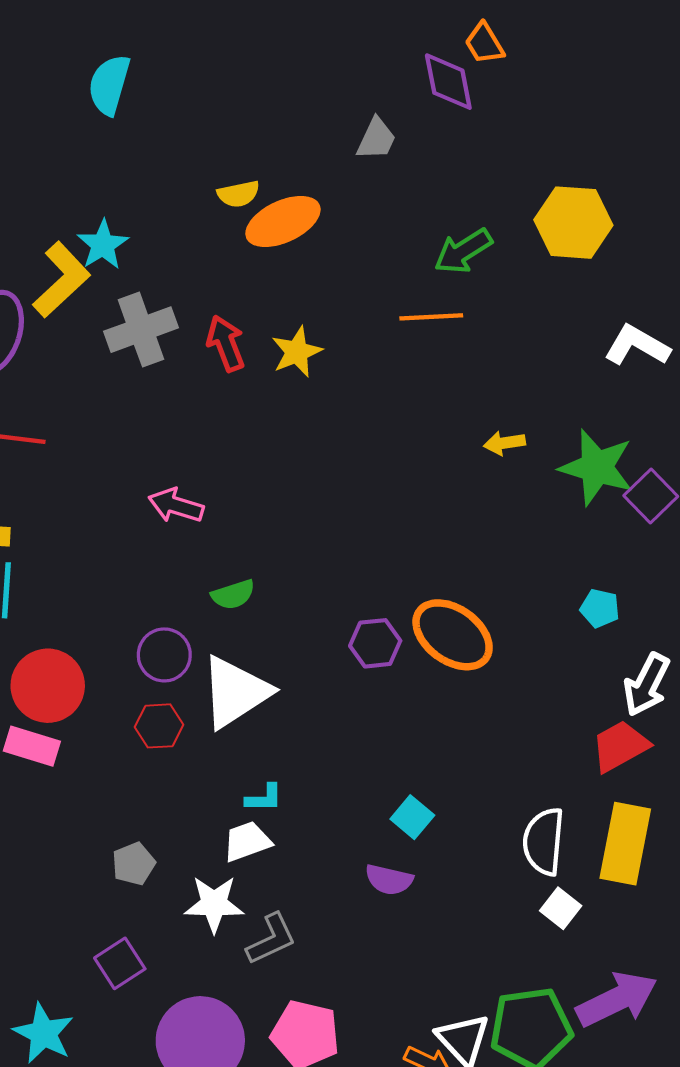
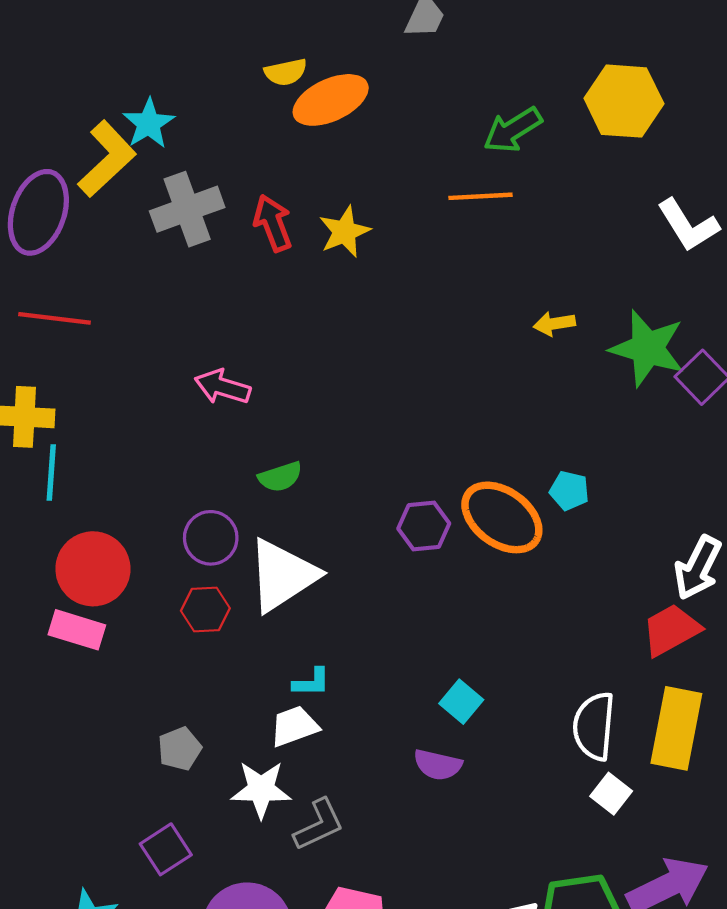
white L-shape: (637, 345) -> (688, 225), turned -152
cyan pentagon: (600, 608) -> (569, 491), moved

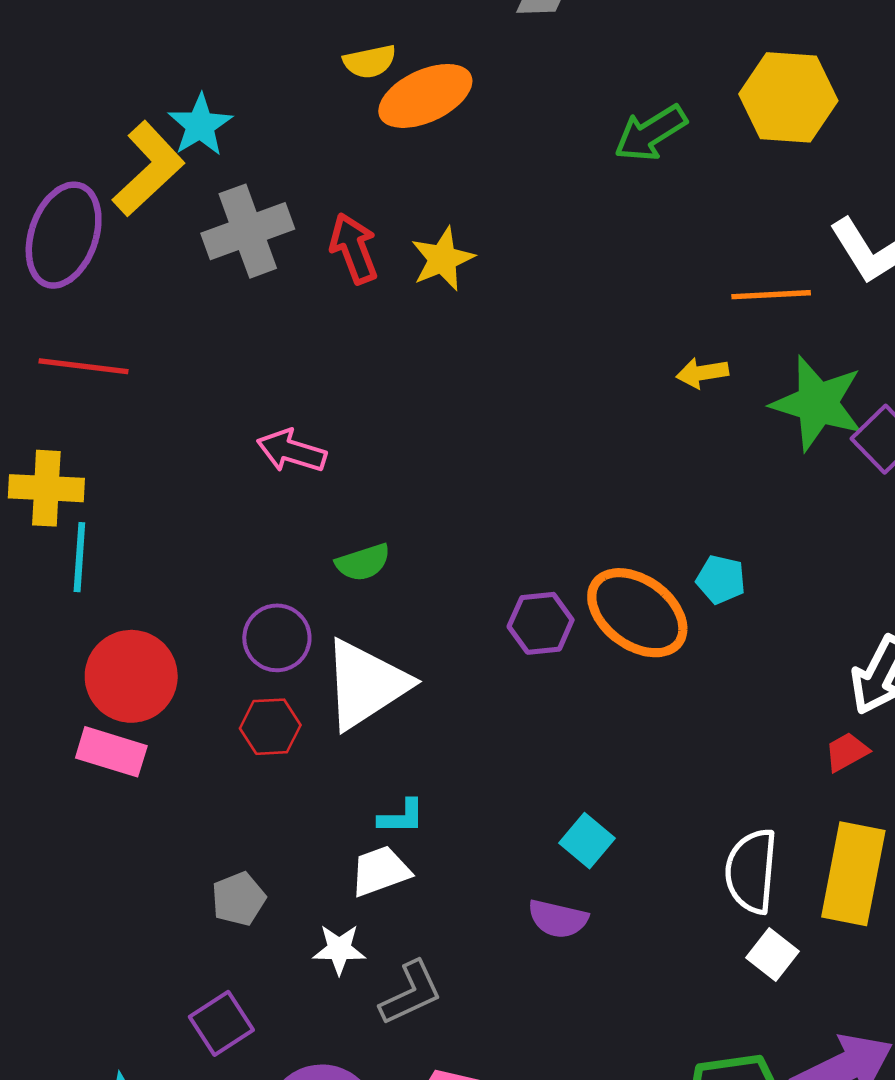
orange line: (480, 196) -> (771, 295), moved
red trapezoid: (671, 630) -> (847, 752), size x0.6
white star: (261, 789) -> (339, 949), size x0.7

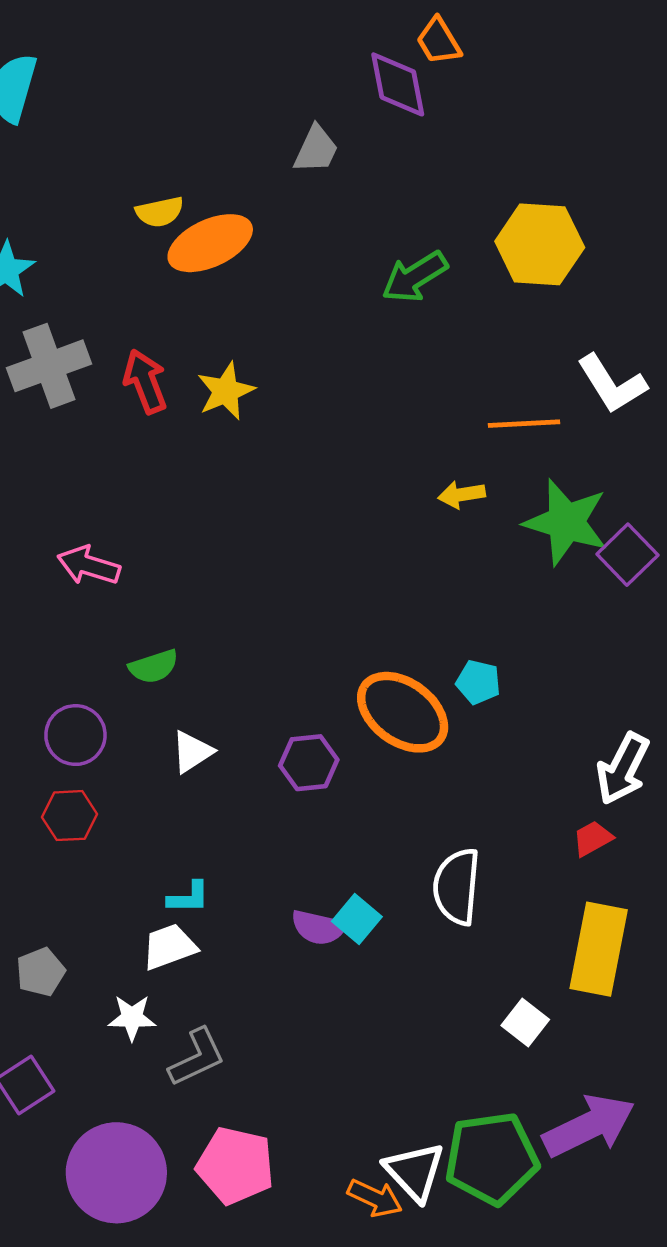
purple hexagon: (541, 623) -> (309, 763), moved
white triangle: (366, 684) -> (192, 752), moved, size x0.5
white semicircle: (751, 871) -> (457, 887), moved
purple semicircle: (558, 919) -> (318, 927), moved

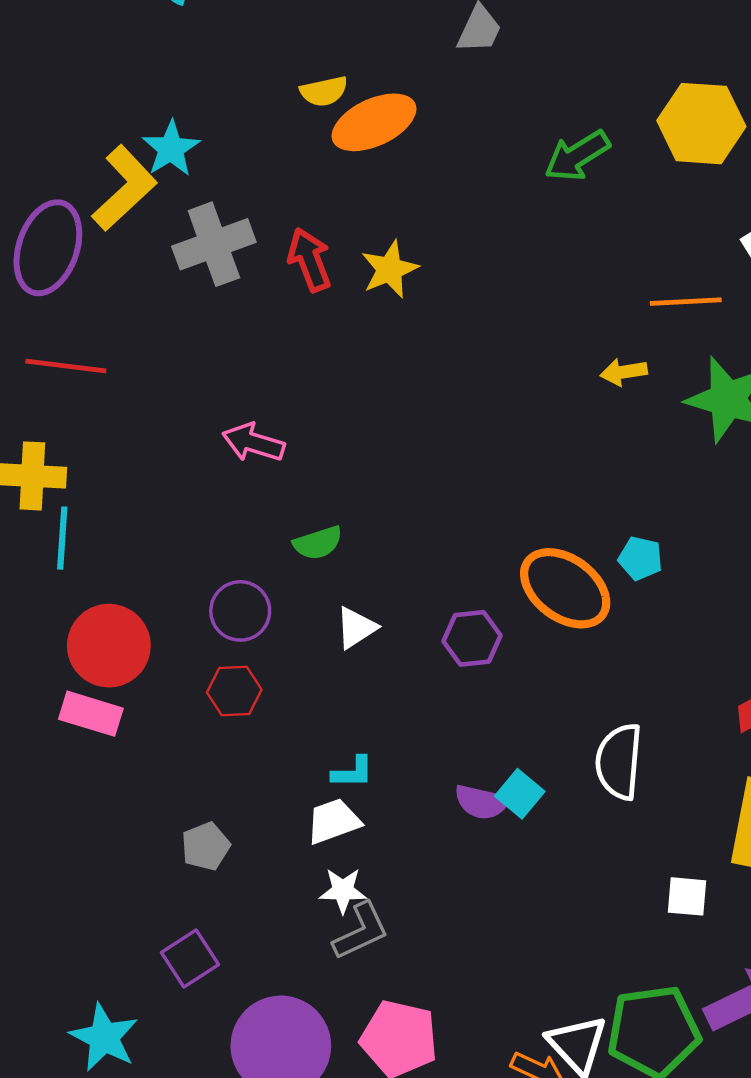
white star: (132, 1018) -> (343, 890), moved
white square: (525, 1022) -> (687, 896), turned -33

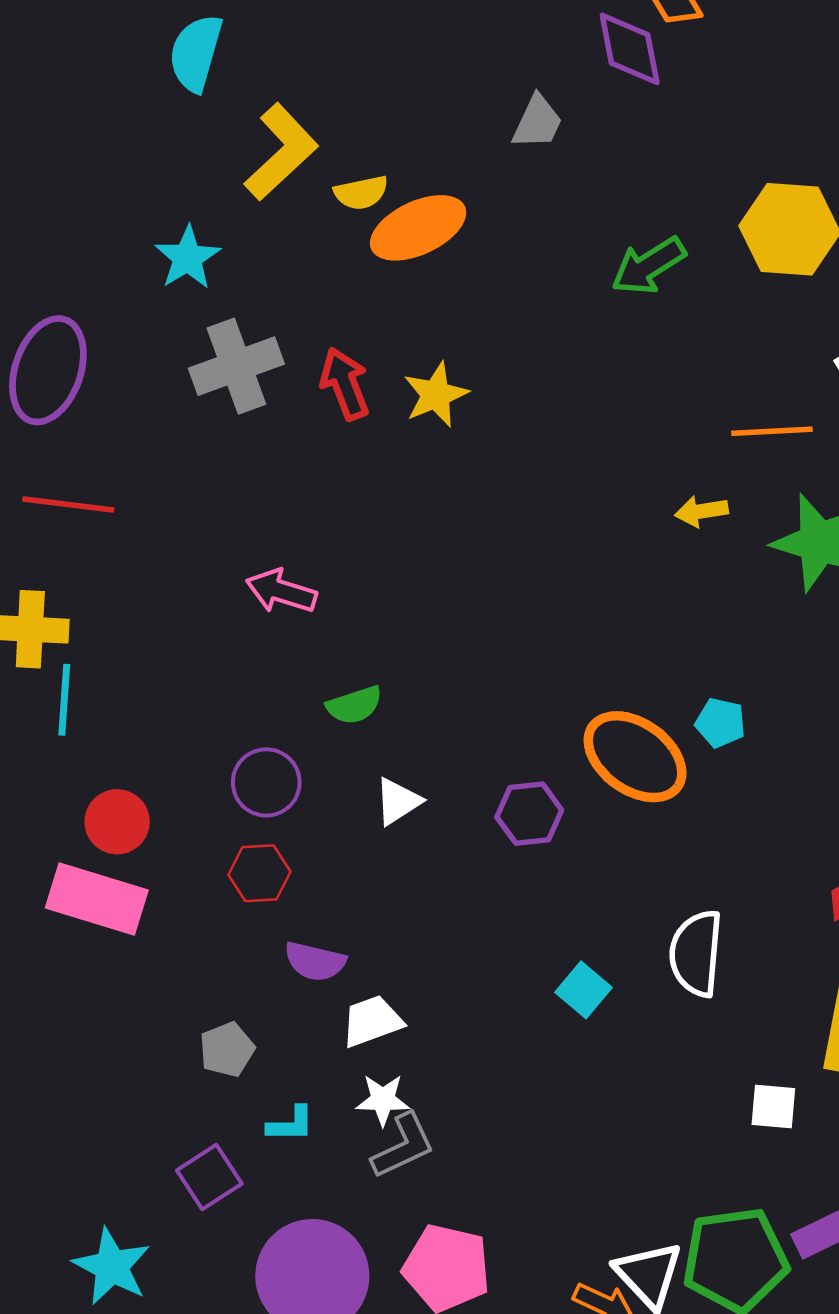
yellow L-shape: (124, 188) -> (281, 152), moved
red circle: (109, 646) -> (117, 822), size x0.7
pink rectangle: (91, 714) -> (97, 899), size x1.4
cyan L-shape: (353, 772) -> (291, 1124), moved
purple semicircle: (482, 802) -> (315, 961), moved

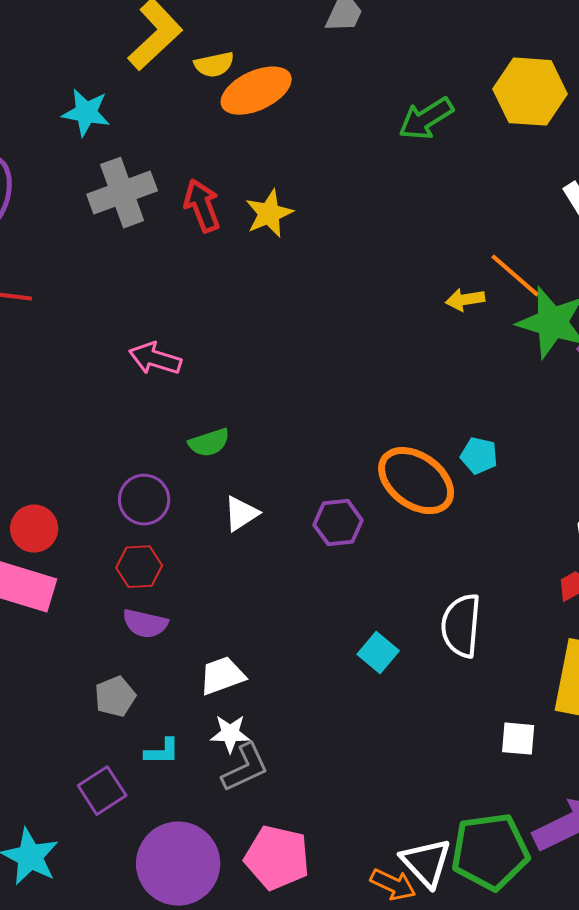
cyan star: (188, 258) -> (86, 113), turned -30
orange line: (772, 431) -> (515, 276), moved, turned 44
purple semicircle: (315, 961) -> (145, 624), moved

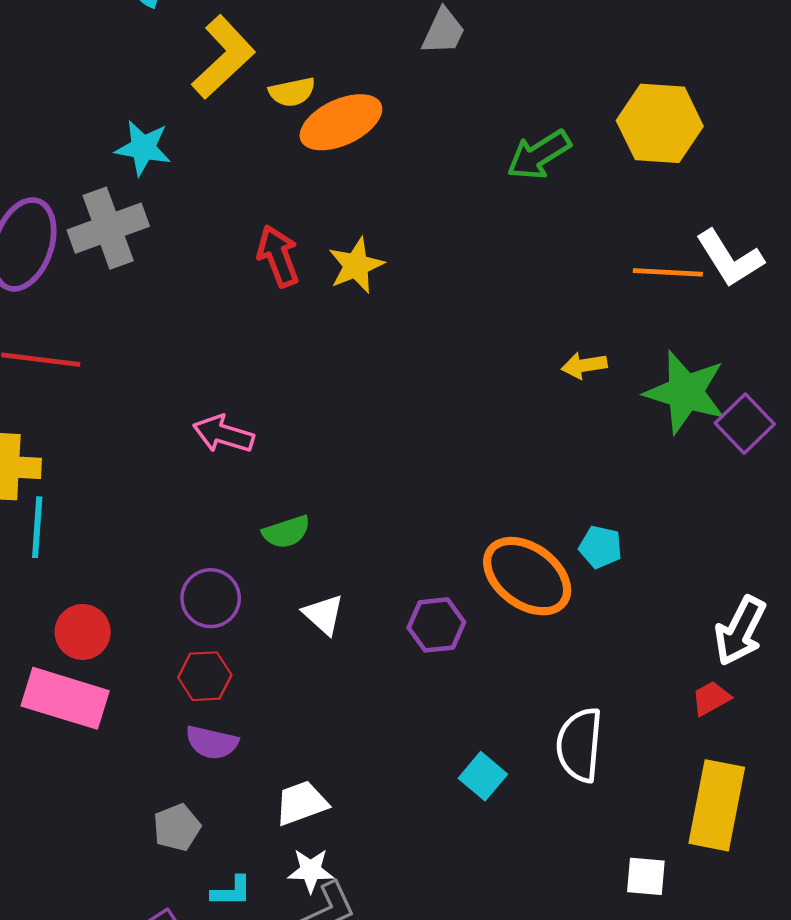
gray cross: (122, 193) -> (108, 228), moved
orange line: (515, 276) -> (668, 272), moved, turned -38
white triangle: (241, 514) -> (323, 614), turned -45

